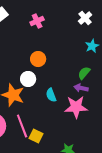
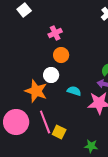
pink cross: (37, 21) -> (55, 33), moved
cyan semicircle: (51, 95) -> (74, 91), turned 128

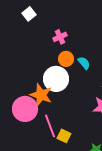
white circle: (51, 75) -> (56, 79), size x1.6
cyan semicircle: (74, 91) -> (84, 63), moved, turned 32
pink circle: (16, 122) -> (25, 109), moved

